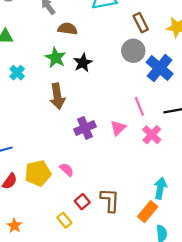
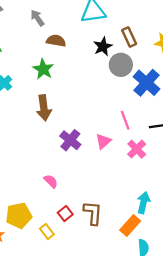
black star: (83, 63) -> (103, 46), moved
purple cross: (85, 128) -> (70, 140), turned -30
yellow pentagon: (38, 173) -> (19, 215), moved

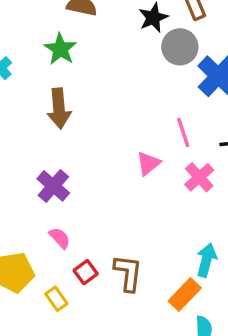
purple cross: (70, 140) -> (53, 186), moved
pink semicircle: (51, 181) -> (60, 238), moved

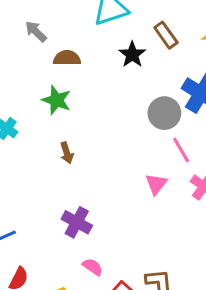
gray circle: (180, 47) -> (164, 113), moved
brown arrow: (59, 108) -> (67, 153), size x0.6

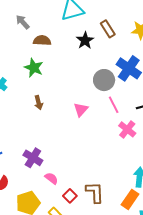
pink triangle: (156, 184) -> (81, 110), moved
purple cross: (77, 222) -> (33, 158), moved

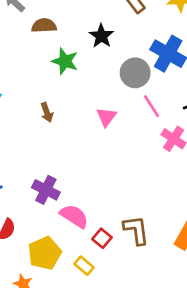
black star: (85, 40) -> (101, 36), moved
green star: (34, 68) -> (65, 61), moved
pink semicircle: (51, 178) -> (74, 216), size x1.5

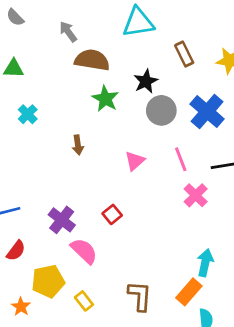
brown semicircle: (44, 26) -> (92, 60), size x1.4
gray circle: (135, 73) -> (161, 110), moved
brown L-shape: (136, 230) -> (140, 296), moved
red square: (102, 238) -> (112, 214), moved

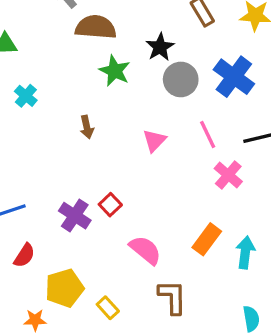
red square: (112, 214) -> (110, 205), moved
pink semicircle: (84, 251) -> (145, 250), moved
orange rectangle: (189, 292) -> (207, 239), moved
orange star: (21, 307) -> (35, 320), turned -30

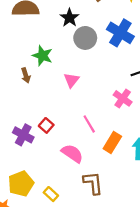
green star: (115, 71) -> (42, 56), moved
pink line: (208, 135) -> (89, 124), moved

